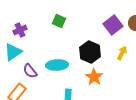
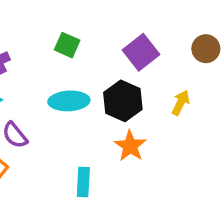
purple square: (113, 25) -> (141, 52), moved
cyan ellipse: (57, 65) -> (69, 101), moved

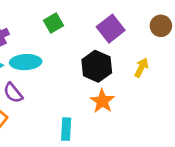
green square: (67, 45) -> (53, 23), turned 36
cyan ellipse: (69, 101) -> (26, 62), moved

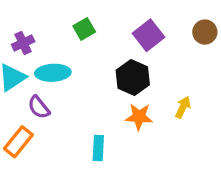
yellow arrow: (141, 68) -> (183, 107), moved
orange star: (102, 101) -> (139, 117), turned -30

